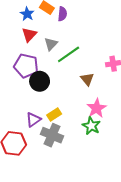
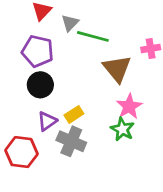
green line: (69, 54) -> (93, 36), turned 50
brown triangle: (87, 79) -> (117, 69), size x1.6
black circle: (40, 81) -> (40, 85), moved

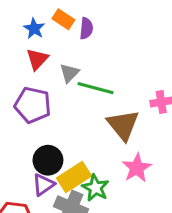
black circle: (40, 85) -> (48, 160), moved
yellow rectangle: (74, 114) -> (74, 177), size x1.5
green star: (122, 129) -> (95, 188), moved

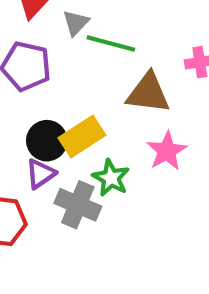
brown triangle: (123, 125) -> (148, 93), turned -44
yellow rectangle: (74, 177) -> (82, 137), moved

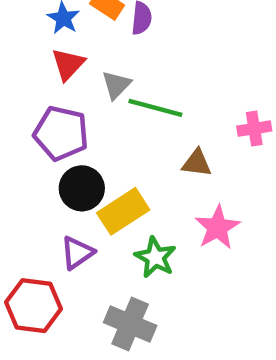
brown triangle: (148, 93) -> (197, 163), size x0.6
black circle: (47, 141) -> (82, 188), moved
gray cross: (78, 205) -> (130, 324), moved

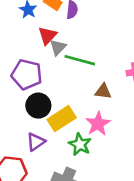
red triangle: (68, 64) -> (47, 36), moved
pink star: (217, 227) -> (98, 124), moved

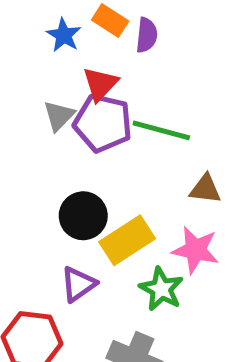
gray triangle: (58, 47) -> (59, 116), moved
purple pentagon: (27, 74) -> (103, 123), moved
pink star: (98, 124) -> (196, 250), turned -30

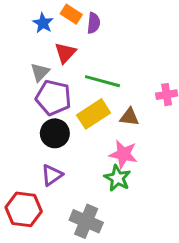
purple pentagon: (103, 123) -> (53, 98), moved
yellow rectangle: (127, 240) -> (94, 114), moved
green star: (161, 289) -> (117, 178), moved

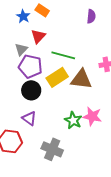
purple semicircle: (94, 23) -> (91, 16), moved
brown triangle: (129, 117) -> (81, 79), size x1.6
pink star: (123, 154) -> (92, 116), moved
purple triangle: (52, 175) -> (29, 118), turned -49

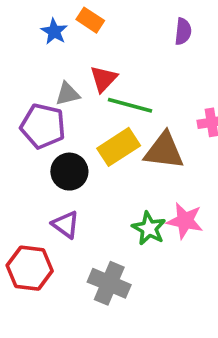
red triangle: (38, 36) -> (103, 79), moved
gray triangle: (21, 49) -> (68, 94), moved, turned 32
purple pentagon: (30, 66) -> (43, 126), moved

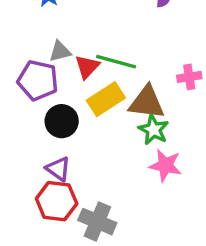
red triangle: (103, 79) -> (87, 67), moved
green star: (149, 228) -> (153, 130), moved
red hexagon: (30, 268) -> (57, 201), moved

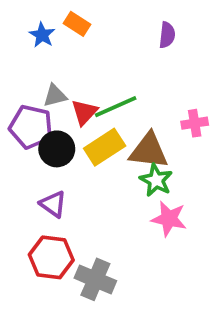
green line: (116, 62) -> (116, 107), turned -39
black circle: (62, 121) -> (57, 149), moved
purple triangle: (58, 169) -> (53, 204), moved

